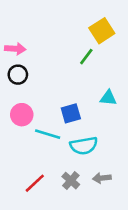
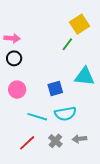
cyan triangle: (108, 98) -> (84, 76), size x1.5
cyan line: (48, 134) -> (37, 117), moved

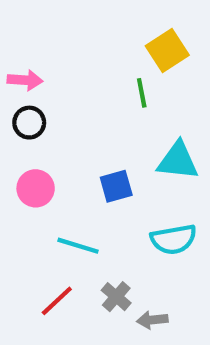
green line: (67, 44) -> (142, 93), turned -48
cyan semicircle: (65, 114) -> (174, 239), moved
gray arrow: (79, 139) -> (152, 320), moved

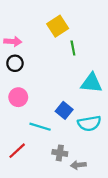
yellow square: (167, 50) -> (58, 26), moved
blue square: (116, 186) -> (64, 110), moved, turned -35
gray cross: (116, 297) -> (60, 153), turned -32
red line: (57, 301) -> (17, 151), moved

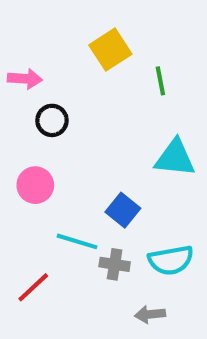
green line: (73, 48) -> (160, 81), moved
black circle: (15, 63) -> (52, 120), moved
cyan semicircle: (89, 123) -> (171, 260), moved
gray cross: (60, 153) -> (115, 264), moved

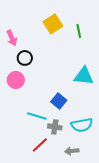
pink arrow: (25, 79) -> (12, 38), turned 63
green line: (160, 81) -> (79, 31), moved
pink circle: (35, 185) -> (16, 80), moved
red line: (33, 287) -> (40, 145), moved

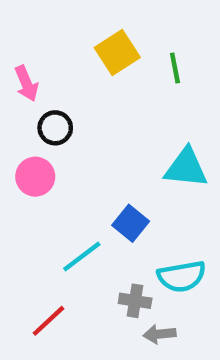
cyan line: (37, 116) -> (82, 256), turned -54
gray cross: (55, 127) -> (135, 301), moved
red line: (40, 145) -> (49, 321), moved

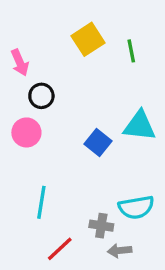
blue square: (131, 223) -> (98, 142), moved
cyan line: (82, 256) -> (41, 202), moved, turned -44
red line: (49, 321) -> (60, 249), moved

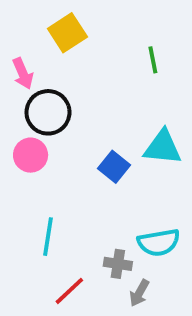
yellow square: (88, 39) -> (67, 33), moved
black circle: (41, 96) -> (48, 112), size x1.5
gray arrow: (120, 251) -> (139, 293), turned -55

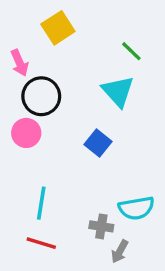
green line: (153, 60) -> (131, 51), turned -35
cyan triangle: (163, 147) -> (118, 91), moved, turned 42
red line: (69, 291) -> (41, 243), moved, turned 60

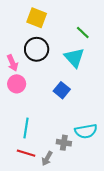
yellow square: (58, 28) -> (37, 18), turned -36
pink arrow: (20, 63) -> (12, 63), moved
black circle: (41, 96) -> (37, 49), moved
gray arrow: (120, 251) -> (47, 158), moved

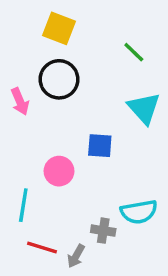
cyan triangle: (74, 58) -> (144, 108), moved
pink circle: (17, 84) -> (59, 171), moved
blue square: (62, 90) -> (100, 146), turned -35
cyan line: (26, 128) -> (23, 205), moved

